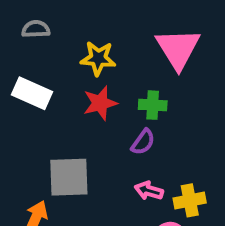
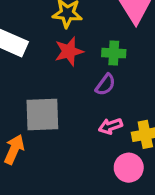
pink arrow: (149, 191) -> (110, 126), turned -35

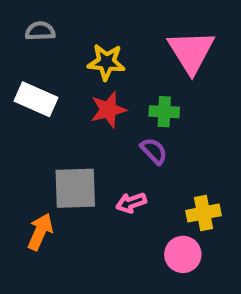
purple semicircle: (105, 85) -> (154, 151), turned -80
pink arrow: (110, 126) -> (131, 203), moved

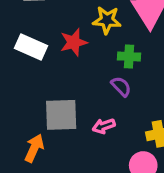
yellow star: (106, 62) -> (107, 20), moved
red star: (108, 110) -> (74, 42), moved

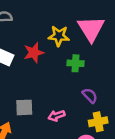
purple semicircle: (121, 86) -> (90, 95), moved
gray square: (61, 115) -> (24, 107), size x0.7

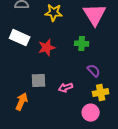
yellow star: (59, 36) -> (54, 13), moved
red star: (34, 53) -> (47, 48), moved

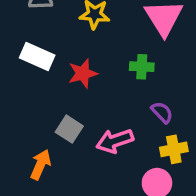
gray square: (39, 81) -> (69, 129), turned 35
pink arrow: (66, 88) -> (115, 141), size x1.5

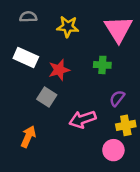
purple semicircle: (162, 112) -> (117, 98), turned -98
gray square: (69, 129) -> (47, 97), moved

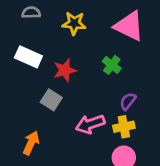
pink triangle: (118, 29) -> (129, 26), turned -32
green cross: (102, 65) -> (112, 65), turned 35
yellow cross: (126, 125) -> (124, 127), moved

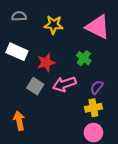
pink arrow: (90, 124) -> (64, 84), moved
orange arrow: (31, 143) -> (19, 121), turned -36

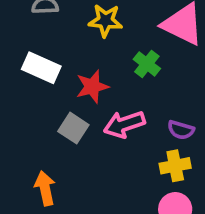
green cross: (84, 58) -> (147, 64), moved
purple semicircle: (97, 87) -> (181, 130), turned -112

